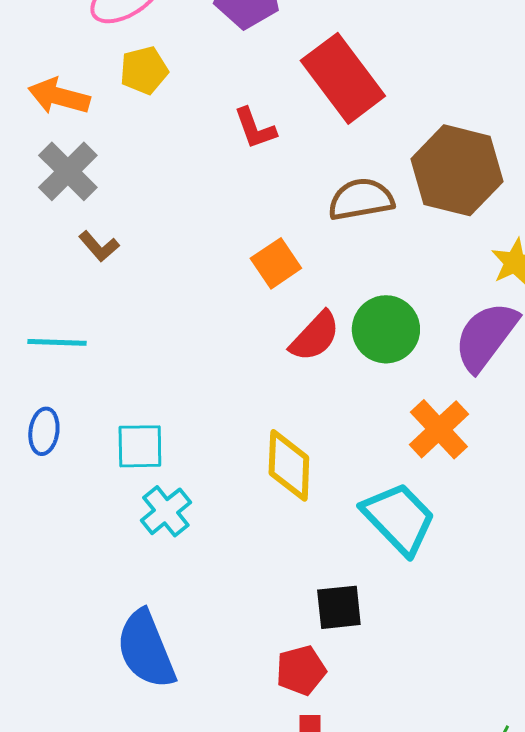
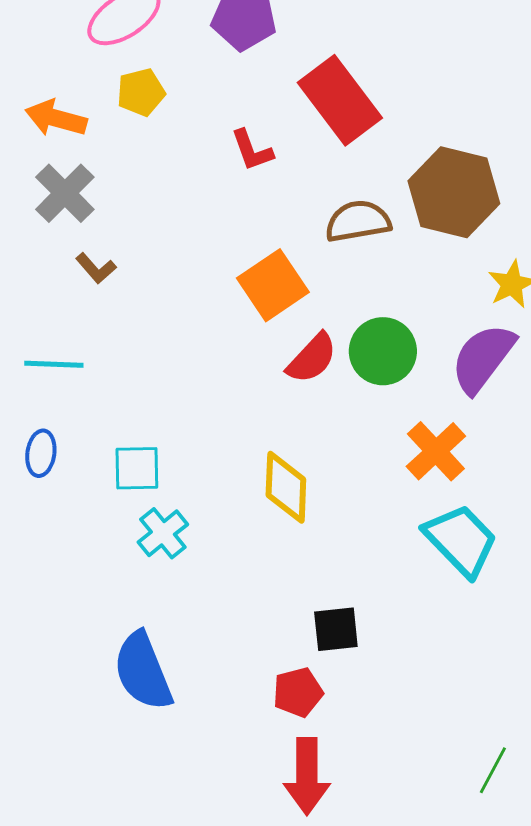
orange square: (276, 263) -> (273, 285), size x1.4
cyan trapezoid: (399, 518) -> (461, 540), moved

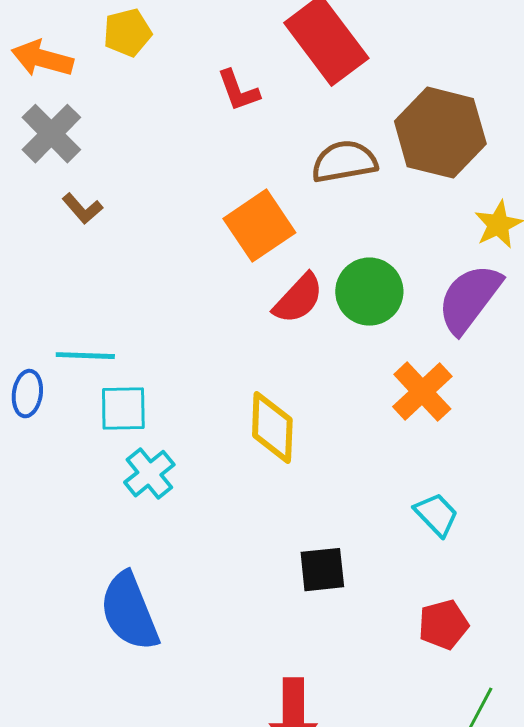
cyan line: (54, 364) -> (85, 356), moved
cyan trapezoid: (461, 540) -> (436, 515), moved, size x0.6
red pentagon: (298, 692) -> (443, 625), moved

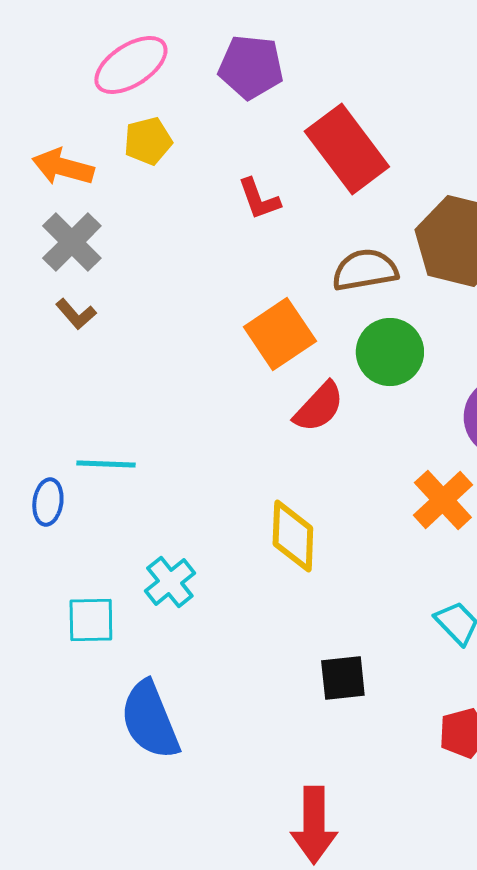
brown L-shape: (82, 209) -> (76, 314), moved
green circle: (369, 292) -> (390, 352), moved
cyan square: (123, 409) -> (91, 620), moved

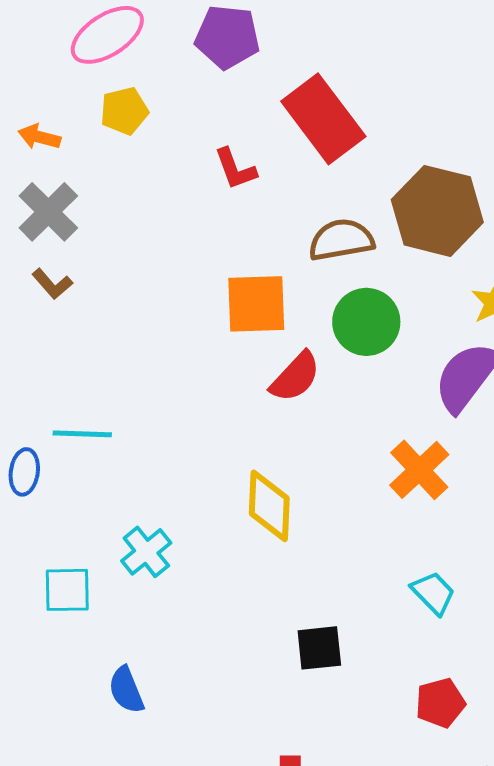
orange arrow: (63, 167) -> (39, 137), size x0.7
orange square: (280, 334) -> (256, 304), turned 32
blue semicircle: (150, 720) -> (126, 690), size x0.6

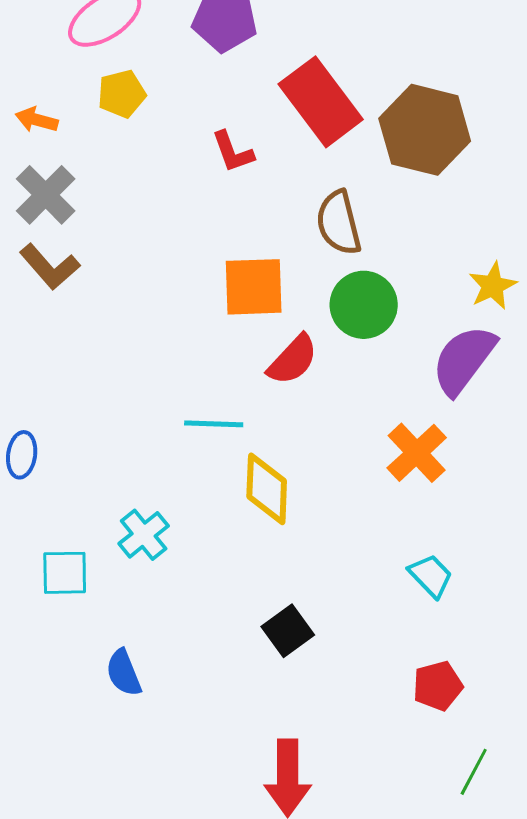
brown hexagon: (437, 211) -> (425, 130), moved
brown semicircle: (341, 240) -> (339, 223), turned -94
brown L-shape: (52, 284) -> (50, 267), size x1.5
cyan line: (82, 434) -> (214, 424), moved
black square: (319, 648) -> (288, 631), moved, turned -30

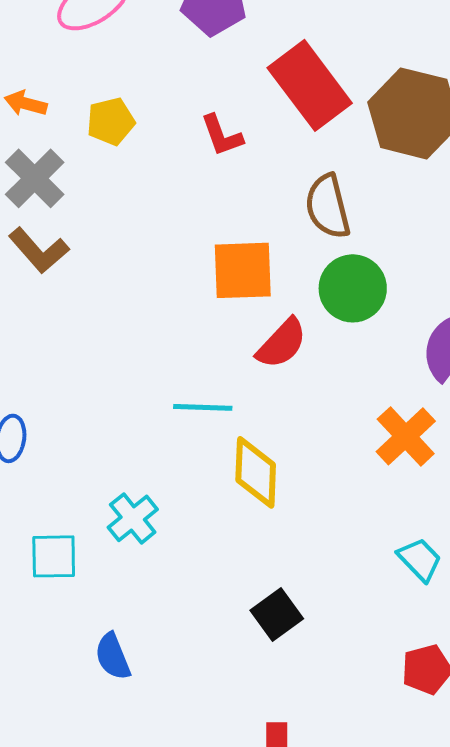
yellow pentagon: (122, 94) -> (111, 121), moved

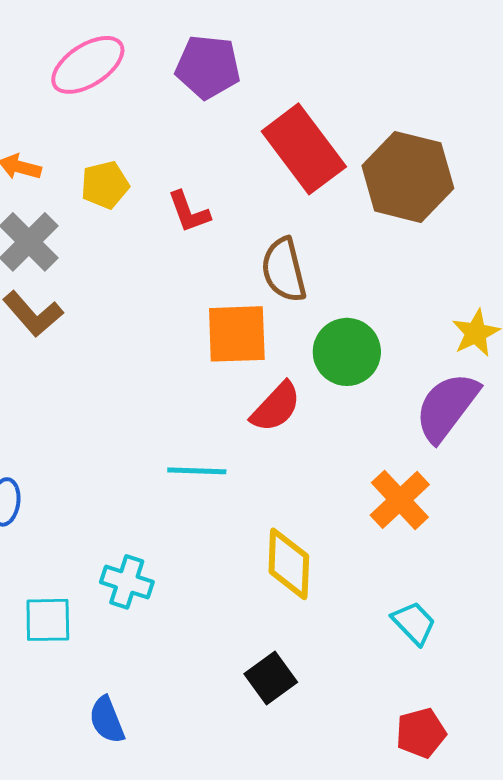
red L-shape: (222, 135) -> (189, 212), moved
brown semicircle: (328, 206) -> (284, 270), moved
yellow diamond: (256, 472) -> (289, 564), moved
cyan cross: (133, 518) -> (127, 582), turned -33

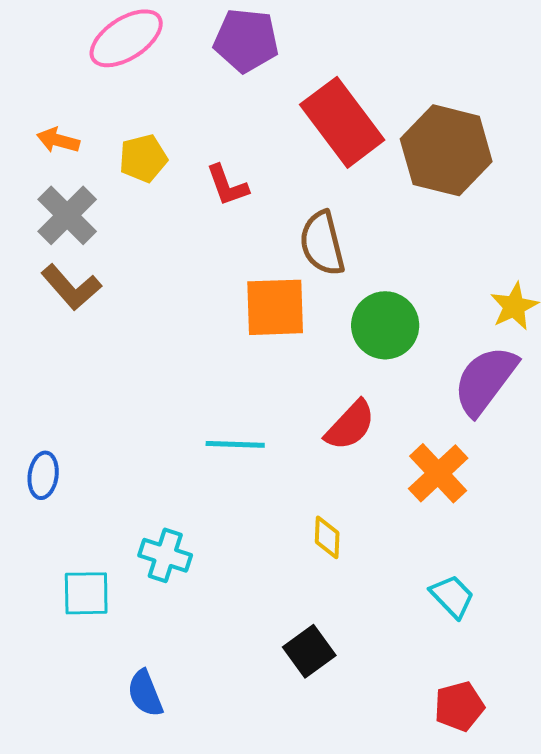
red semicircle: (276, 407) -> (350, 425), moved
yellow diamond: (289, 564) -> (327, 537), size x0.6

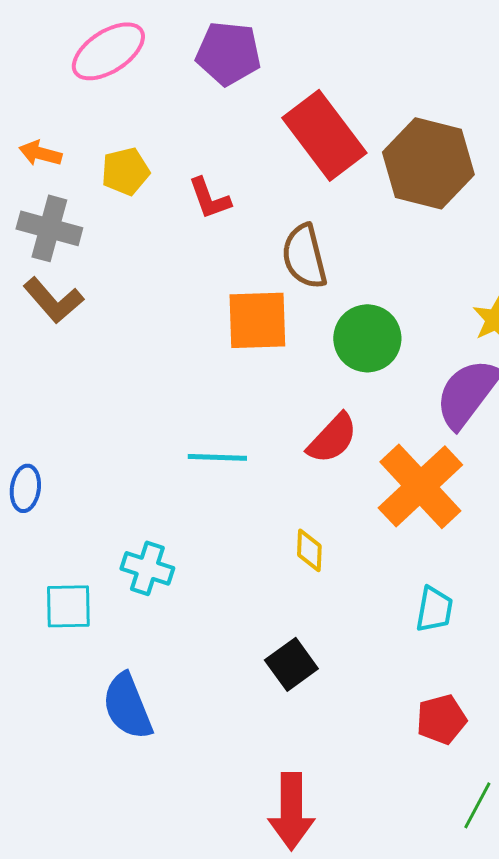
gray cross: (67, 215) -> (49, 228), turned -30
orange cross: (438, 473) -> (420, 486), size x1.4
cyan trapezoid: (452, 596) -> (434, 609), turned 54
blue semicircle: (145, 693) -> (127, 706), size x1.4

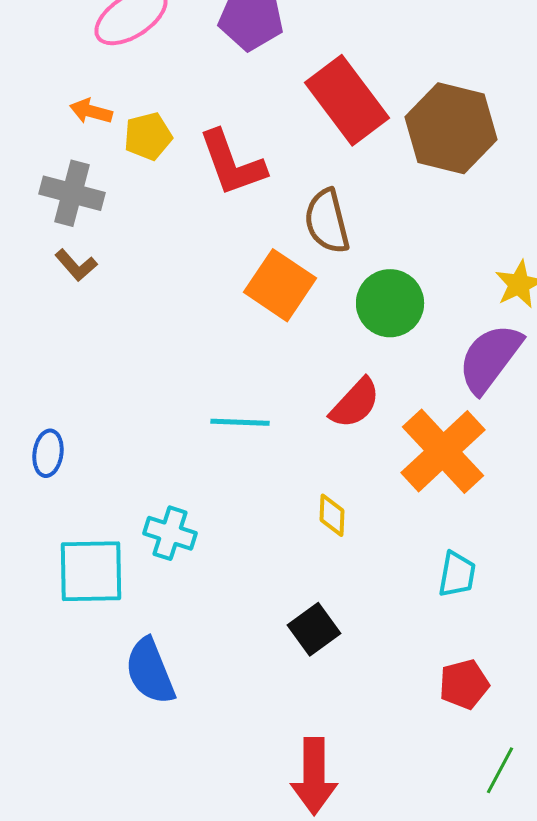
orange arrow: (40, 153) -> (91, 111), moved
red L-shape: (209, 198) -> (232, 163), size x1.6
brown L-shape: (53, 300) -> (76, 265), size x0.7
orange square: (257, 320) -> (280, 285), turned 36
cyan square: (68, 606) -> (91, 571), size x1.4

